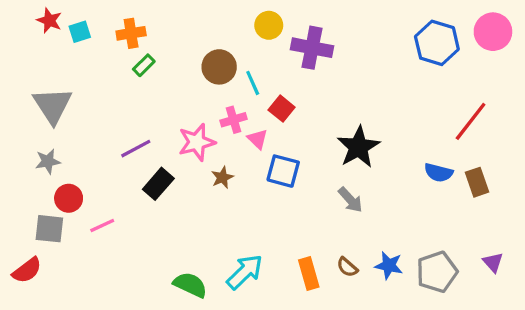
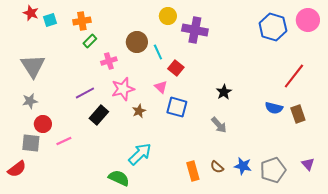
pink cross: (234, 120) -> (109, 61), moved
black star: (358, 147) -> (224, 92), size x0.6
cyan arrow: (245, 272) -> (140, 154), moved

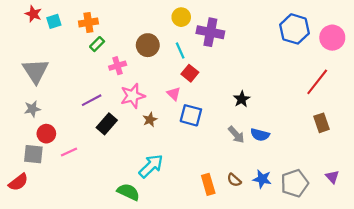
pink circle: (308, 20) -> (332, 38), moved
cyan line: (158, 52) -> (180, 51), moved
blue semicircle: (274, 108) -> (260, 135), moved

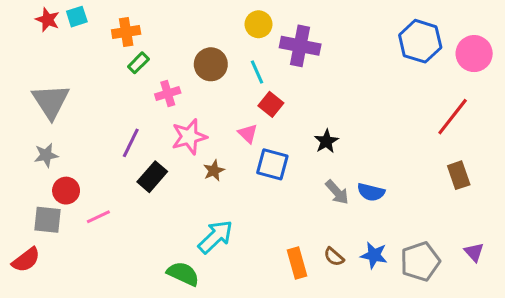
cyan square: (54, 21) -> (77, 17), moved
black star: (242, 99) -> (326, 141), moved
purple line: (92, 100) -> (131, 143), turned -36

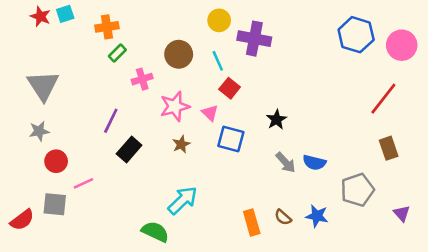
pink star: (189, 137) -> (175, 106), moved
gray square: (48, 220) -> (55, 204), moved
gray pentagon: (420, 261) -> (357, 190), moved

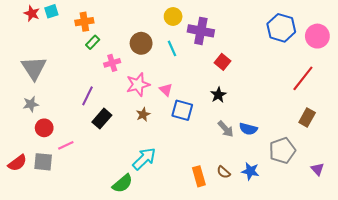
red square: (230, 88) -> (223, 62), moved
brown rectangle: (389, 148) -> (307, 118), turned 48
red semicircle: (22, 220) -> (17, 163), moved
green semicircle: (155, 232) -> (123, 184), turned 115

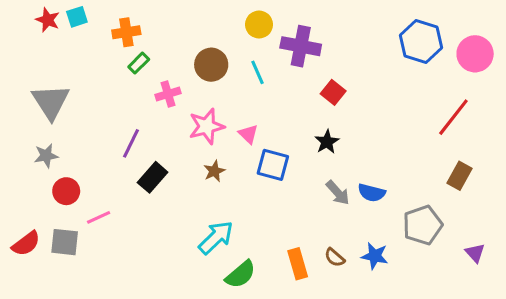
green semicircle: (123, 184) -> (241, 274), moved

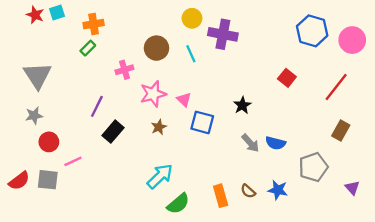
green rectangle: (139, 63) -> (88, 48), moved
red square: (333, 92) -> (287, 78), moved

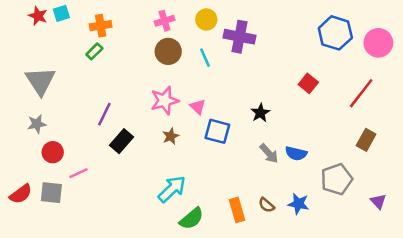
pink cross: (124, 70) -> (165, 21), moved

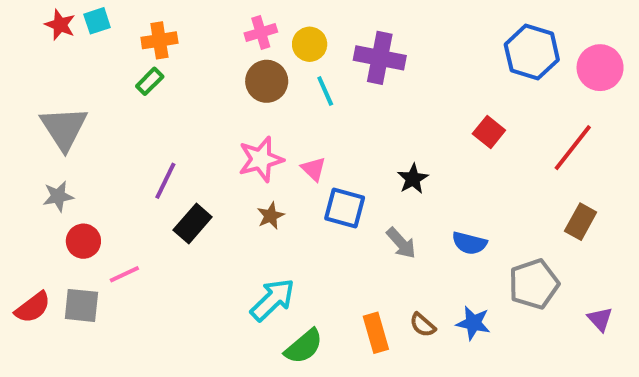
yellow circle: (206, 19) -> (310, 44), moved
gray arrow: (269, 153) -> (401, 243), moved

